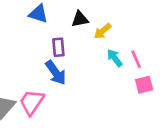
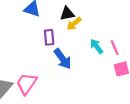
yellow arrow: (103, 31) -> (74, 24), moved
blue arrow: (56, 73) -> (63, 59), moved

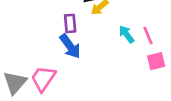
blue arrow: (63, 59) -> (70, 46), moved

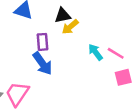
pink line: (148, 36) -> (116, 53), turned -36

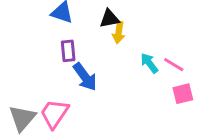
yellow arrow: (70, 27) -> (119, 32), turned -42
purple rectangle: (42, 42) -> (68, 51), moved

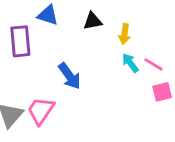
yellow arrow: (119, 32) -> (125, 34), moved
purple rectangle: (68, 51) -> (20, 41), moved, size x1.5

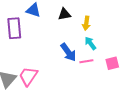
pink line: (153, 64) -> (86, 61), moved, turned -40
blue arrow: (70, 76) -> (68, 52), moved

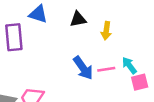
cyan arrow: (90, 43) -> (129, 65), moved
pink line: (86, 61) -> (106, 69), moved

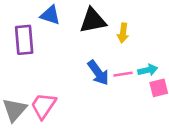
black triangle: (78, 19) -> (93, 21), size x1.5
cyan arrow: (129, 65) -> (148, 70), turned 114

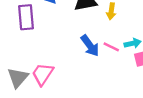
pink line: (123, 74) -> (111, 47), turned 35

